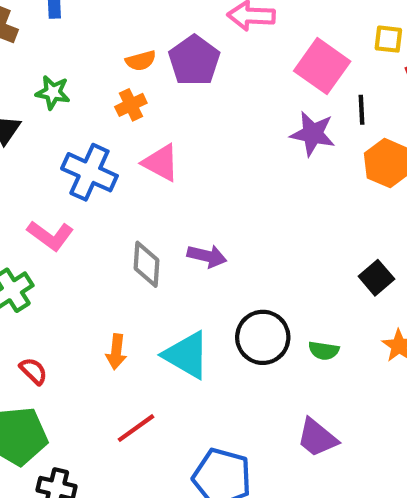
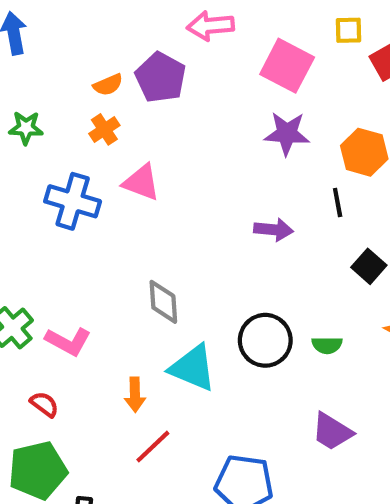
black line: (362, 110) -> (338, 203), moved
pink L-shape: (50, 235) -> (68, 341), moved
purple arrow: (207, 256) -> (273, 230), moved
gray diamond: (146, 264) -> (163, 302), moved
orange arrow: (116, 352) -> (135, 395), moved

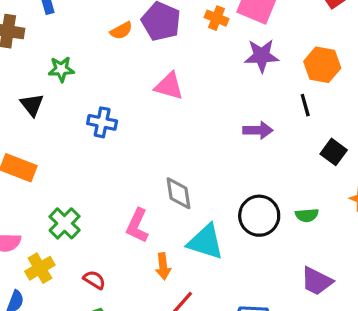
orange cross: (104, 129) -> (216, 18), moved, turned -30
pink triangle: (141, 182) -> (169, 86), moved
blue cross: (73, 201) -> (102, 122), size x0.7
pink L-shape: (68, 341) -> (137, 226), moved, turned 92

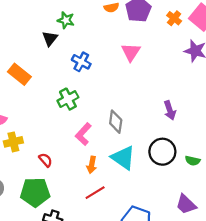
pink triangle: (169, 86) -> (131, 52), turned 30
black triangle: (32, 105) -> (50, 38), moved
purple arrow: (258, 130) -> (170, 110), moved, turned 54
green cross: (65, 223) -> (68, 99), moved

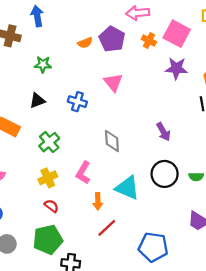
black triangle: (50, 38) -> (37, 100), moved, turned 42
blue cross: (81, 62) -> (77, 102), moved
green cross: (68, 99) -> (49, 142), moved
gray diamond: (116, 122) -> (112, 141), moved
yellow cross: (13, 142) -> (48, 178), moved

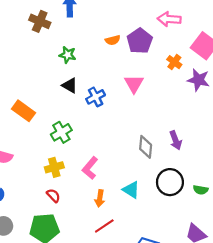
orange cross: (149, 40) -> (174, 62), moved
black triangle: (37, 100) -> (70, 85), moved, turned 42
blue cross: (77, 102) -> (96, 97), turned 36
gray diamond: (112, 141) -> (146, 147), moved
cyan triangle: (127, 188) -> (131, 190), size x0.7

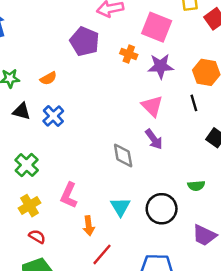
orange semicircle: (113, 40) -> (48, 78), moved
pink triangle: (134, 84) -> (152, 106), moved
black circle: (170, 182) -> (162, 209), moved
cyan triangle: (131, 190) -> (120, 207), turned 42

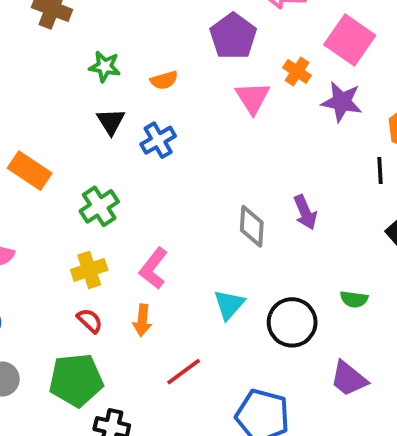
pink triangle: (152, 106) -> (252, 98), moved
black triangle: (22, 111) -> (111, 121), turned 30
orange arrow: (89, 226) -> (142, 320), moved

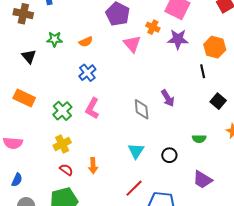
black triangle: (111, 121) -> (29, 56), moved
pink L-shape: (154, 268) -> (92, 108), moved
black circle: (292, 322) -> (169, 155), size x0.6
red line: (184, 372) -> (134, 188), moved

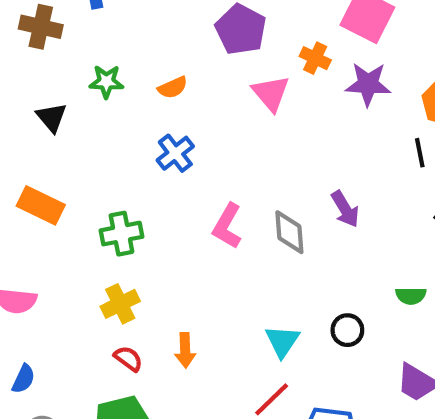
pink L-shape: (92, 108) -> (227, 226), moved
green cross: (62, 111) -> (121, 234), turned 30
cyan triangle: (136, 151) -> (282, 341), moved

